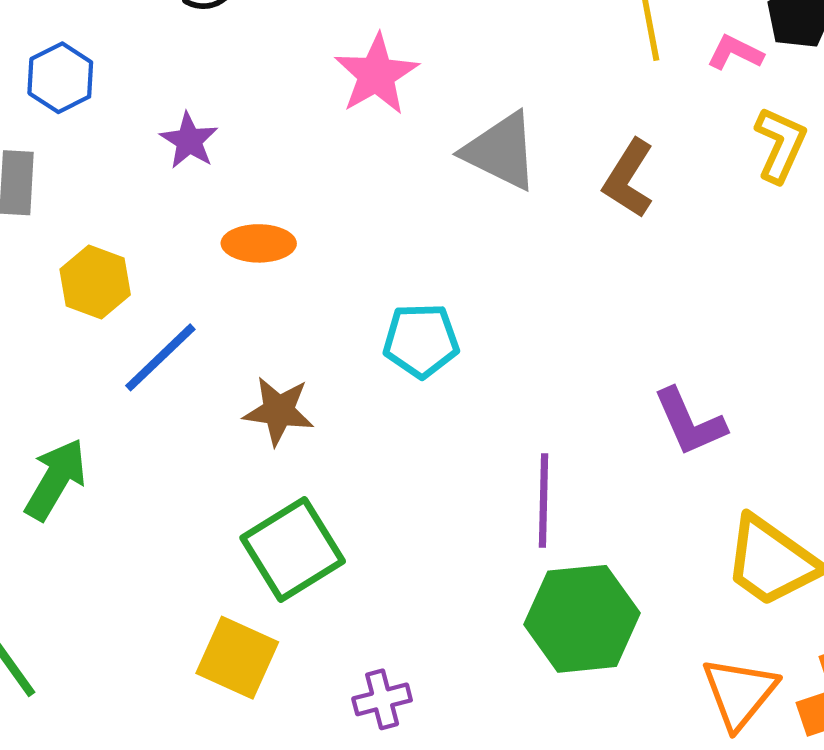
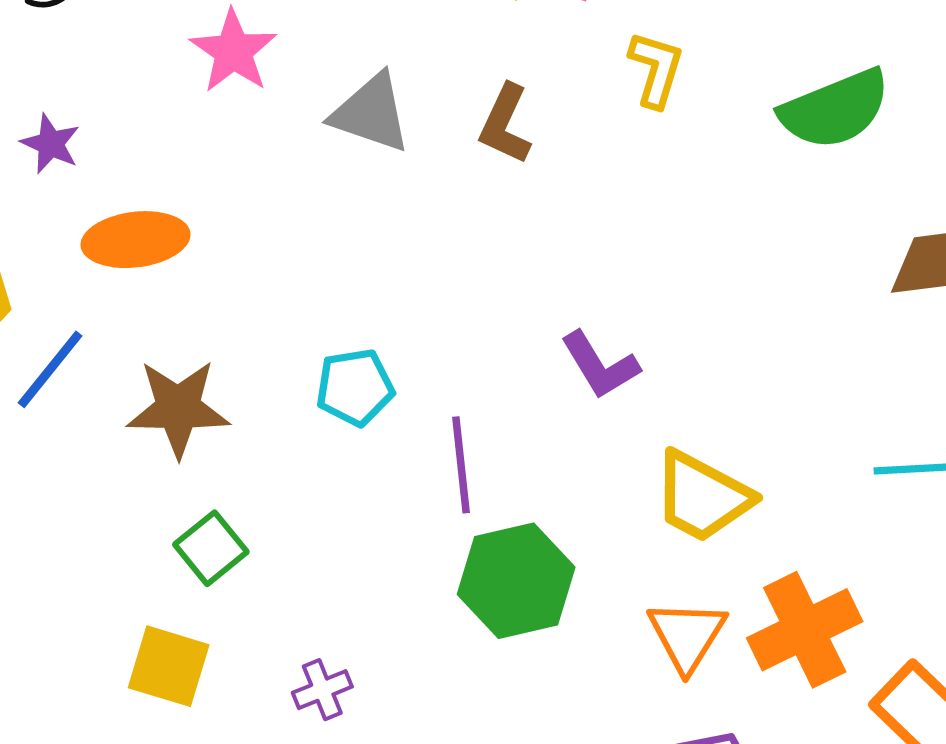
orange ellipse: (259, 243) -> (136, 240), size x1.4
cyan pentagon: (421, 341) -> (355, 387), moved
brown star: (279, 411) -> (178, 408), size x1.4
green square: (293, 550) -> (211, 548), size x0.7

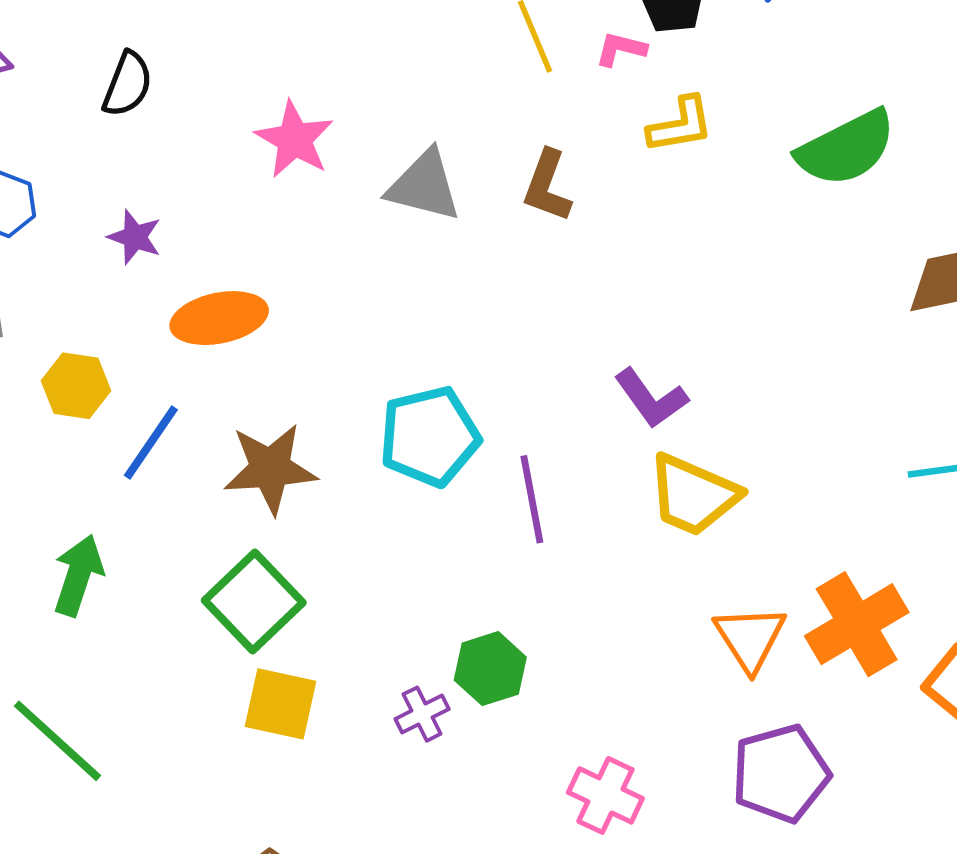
yellow L-shape: (656, 69) -> (680, 125), turned 68
cyan pentagon: (355, 387) -> (430, 436), size x1.4
yellow trapezoid: (702, 497) -> (693, 495), moved
green square: (211, 548) -> (254, 601), moved, size x1.5
green hexagon: (516, 581) -> (490, 669), moved, size x0.7

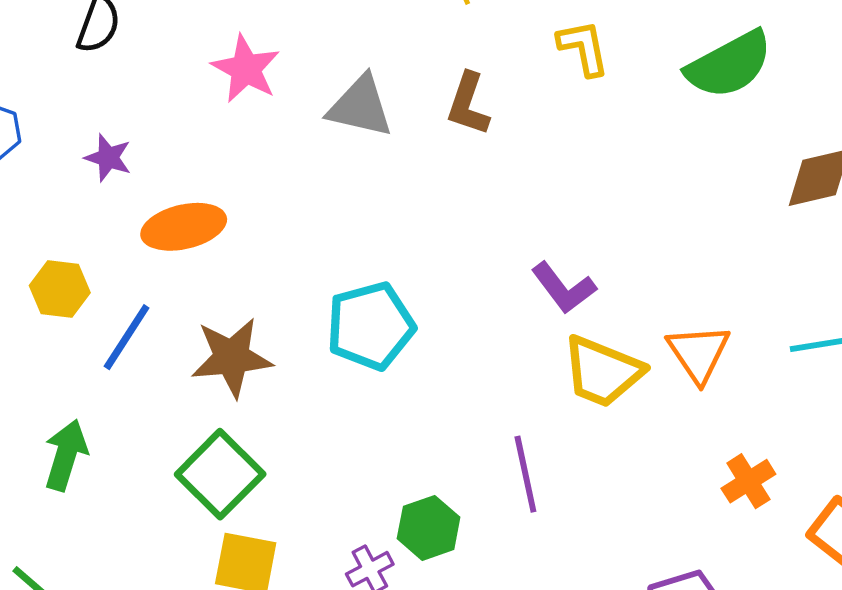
yellow L-shape: (680, 125) -> (583, 48), turned -90
purple line: (532, 499) -> (525, 474), moved
orange cross: (857, 624) -> (748, 481), size x0.6
orange triangle: (750, 638) -> (699, 353), moved

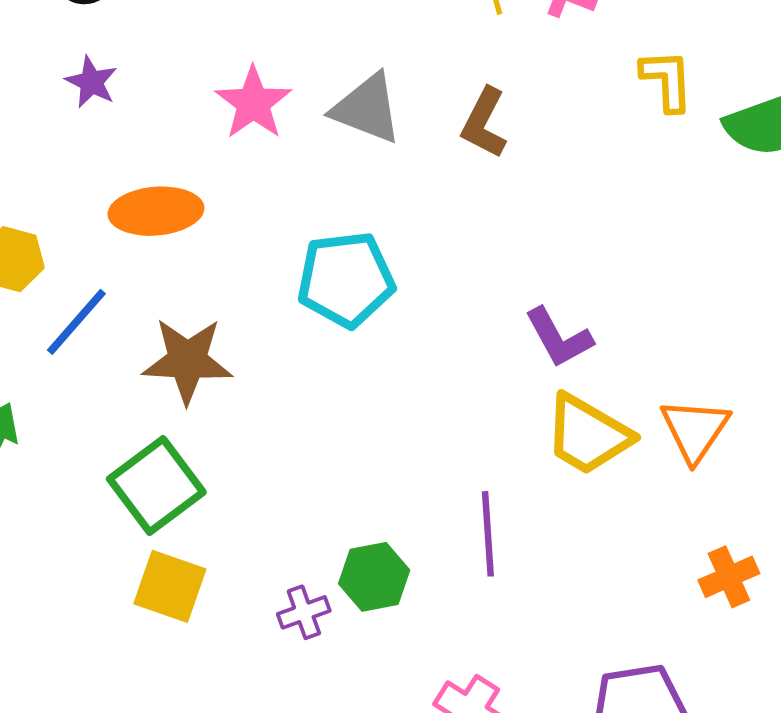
yellow L-shape: (583, 48) -> (667, 80), moved
pink star: (246, 69) -> (253, 103), moved
purple star: (108, 158) -> (91, 82), moved
cyan pentagon: (370, 326) -> (346, 279), moved

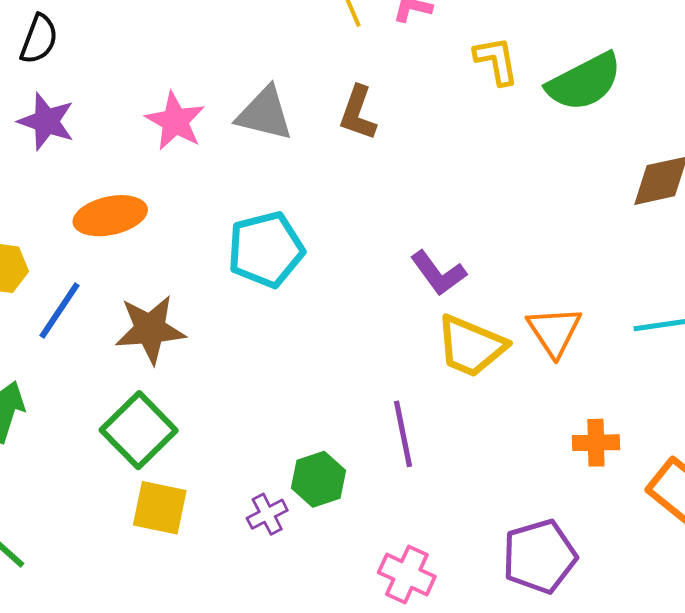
purple star: (91, 82) -> (46, 121), size x1.4
orange cross: (729, 577) -> (596, 443), turned 30

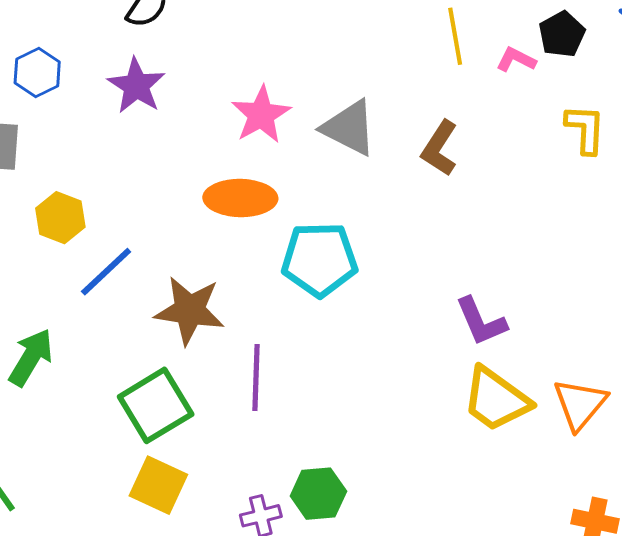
orange ellipse: (110, 216) -> (240, 198), moved
purple line: (403, 434) -> (256, 378), moved

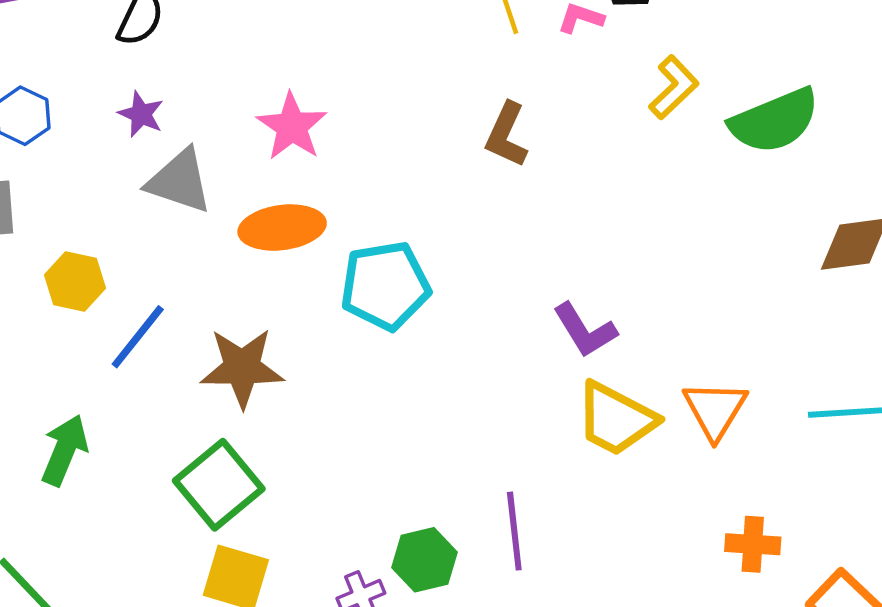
purple star: (136, 86) -> (141, 114), size x0.7
gray triangle: (349, 128) -> (179, 181), moved
yellow L-shape: (585, 129) -> (674, 87), turned 52
purple line: (256, 378) -> (514, 531), moved

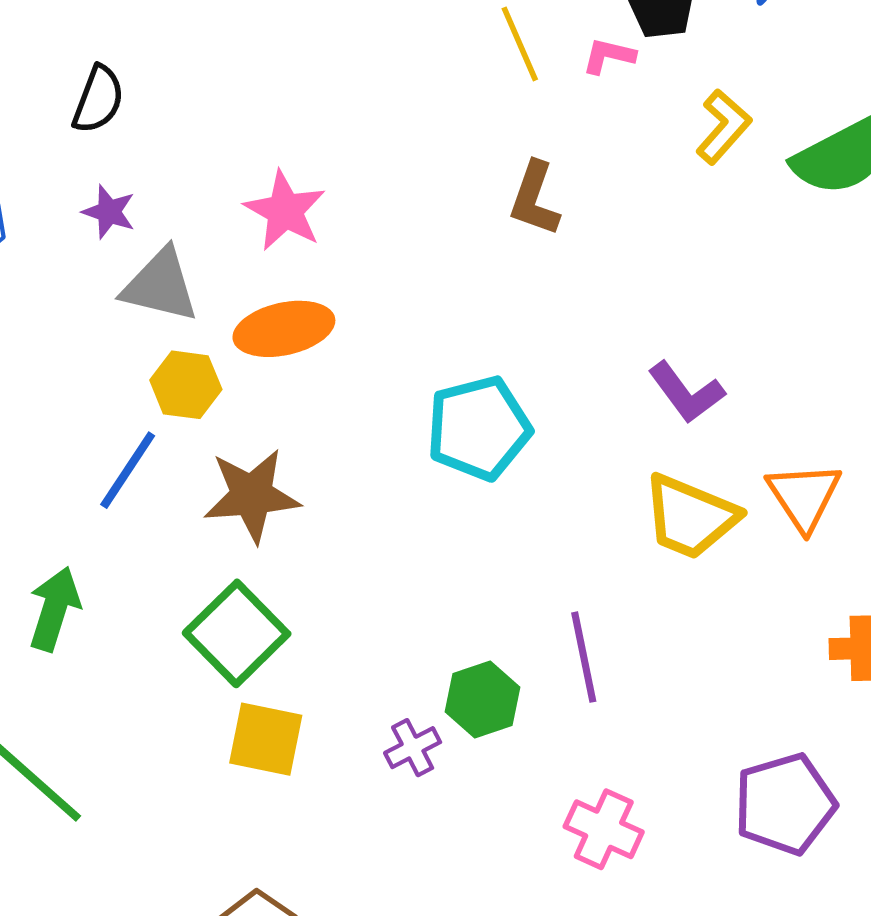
yellow hexagon: (75, 282) -> (186, 385), moved
cyan pentagon: (385, 286) -> (479, 428), moved
purple L-shape: (585, 330) -> (686, 392), moved

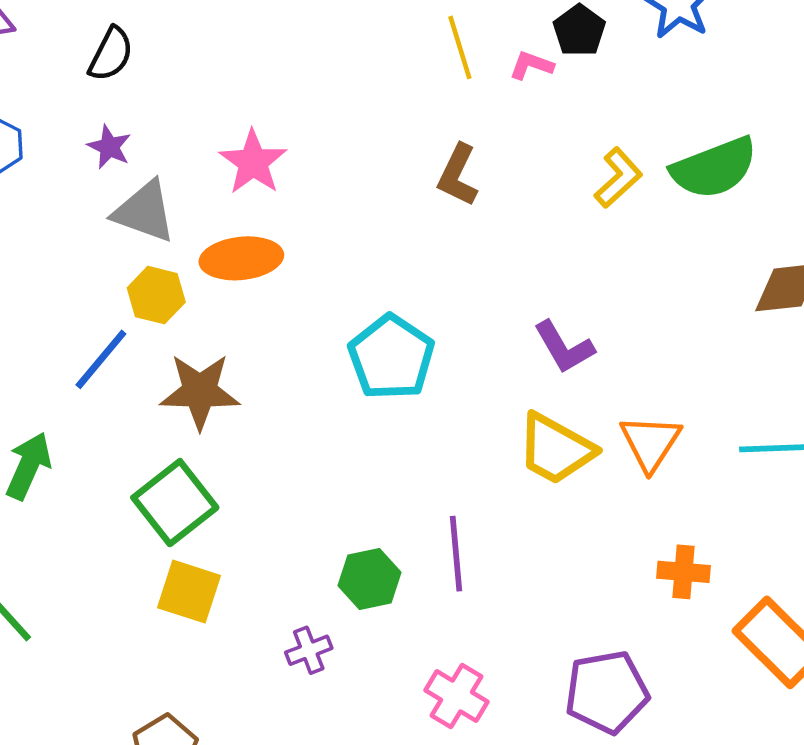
yellow L-shape: (723, 127) -> (618, 178), moved
cyan pentagon: (479, 428) -> (391, 357), turned -30
purple cross: (413, 748) -> (309, 650), moved

